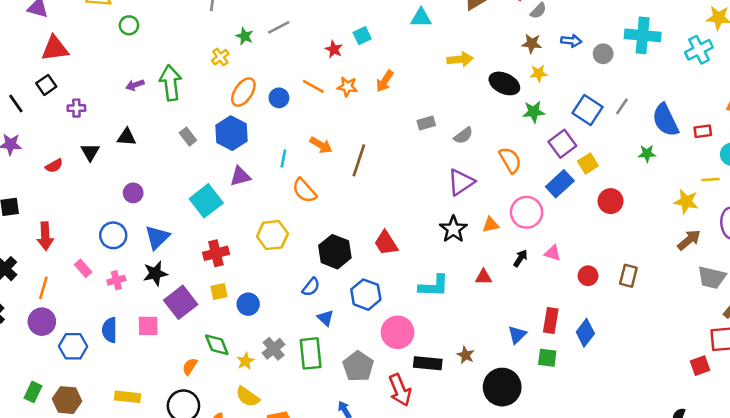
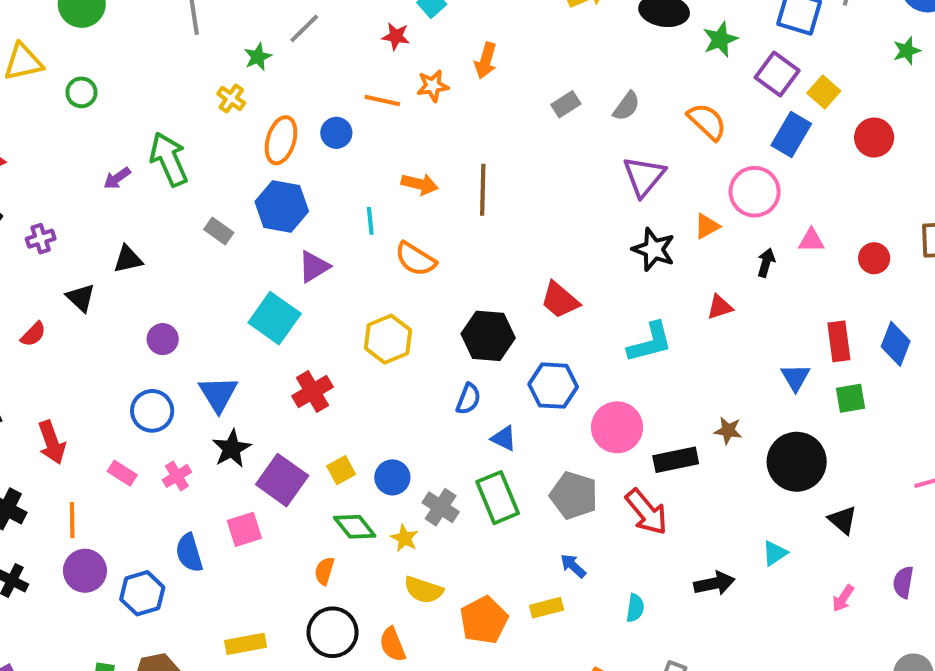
green star: (245, 36) -> (258, 57), turned -30
yellow square: (219, 292) -> (341, 470), moved
blue circle: (248, 304) -> (392, 477), moved

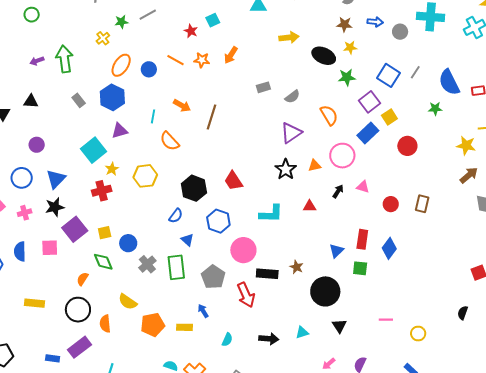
yellow star: (404, 538) -> (112, 169), moved

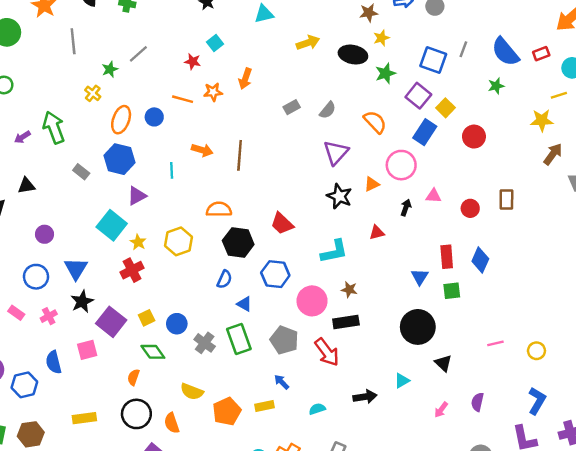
orange semicircle: (170, 141) -> (219, 209), moved, turned 145
brown star: (297, 267) -> (349, 290), moved
cyan semicircle: (227, 340) -> (317, 409), turned -120

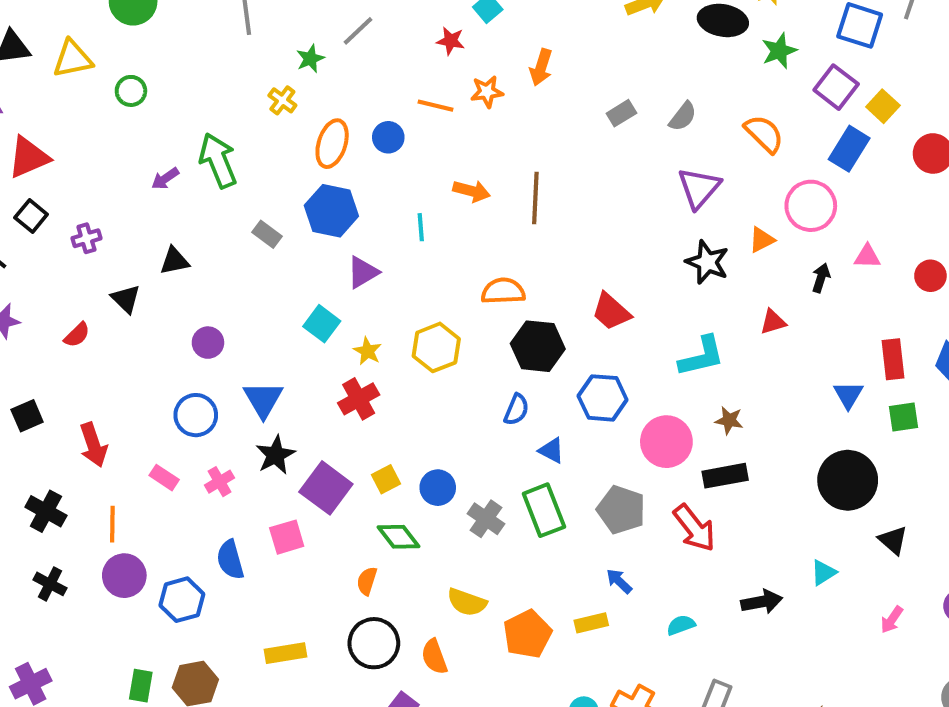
cyan square: (112, 225) -> (322, 324), size x0.7

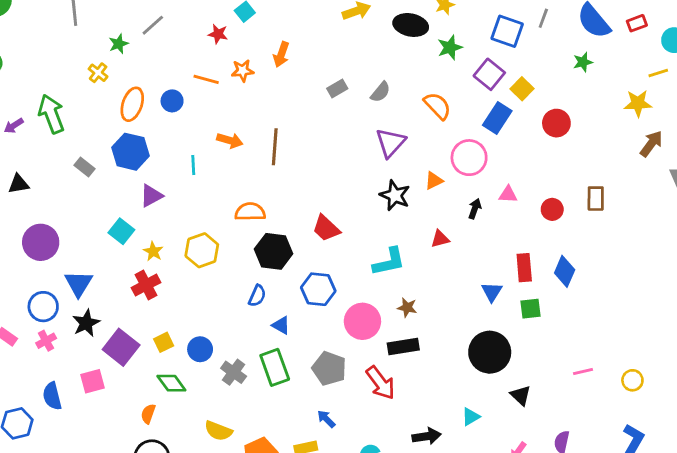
purple circle: (208, 343) -> (41, 242), size x1.6
blue circle: (196, 415) -> (43, 307), moved

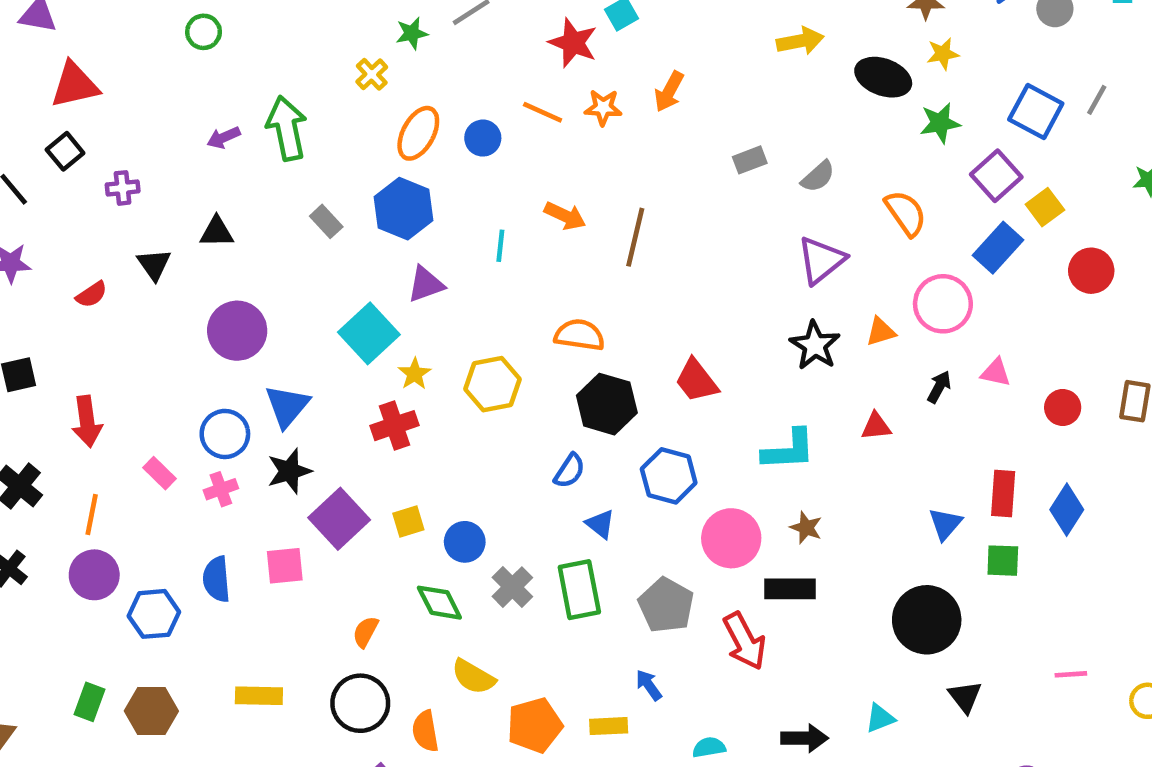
red star: (218, 34) -> (573, 43), size x1.5
cyan square: (121, 231) -> (369, 333), size x1.4
green diamond: (171, 383) -> (439, 603), moved

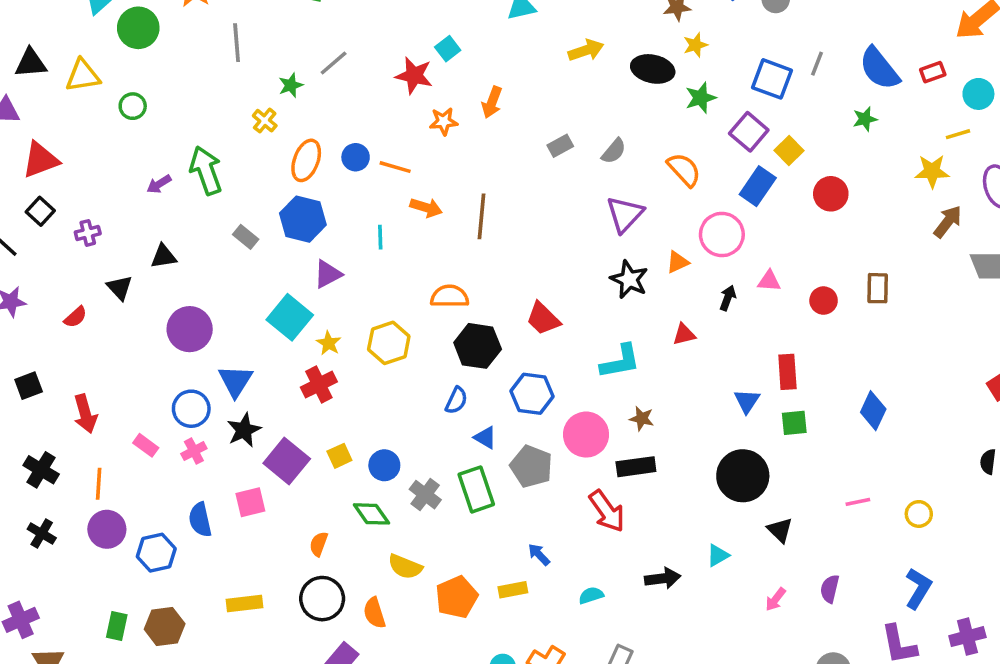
orange line: (543, 112) -> (395, 167), moved
blue diamond: (1067, 510) -> (873, 411), moved
gray pentagon: (666, 605) -> (531, 466), moved

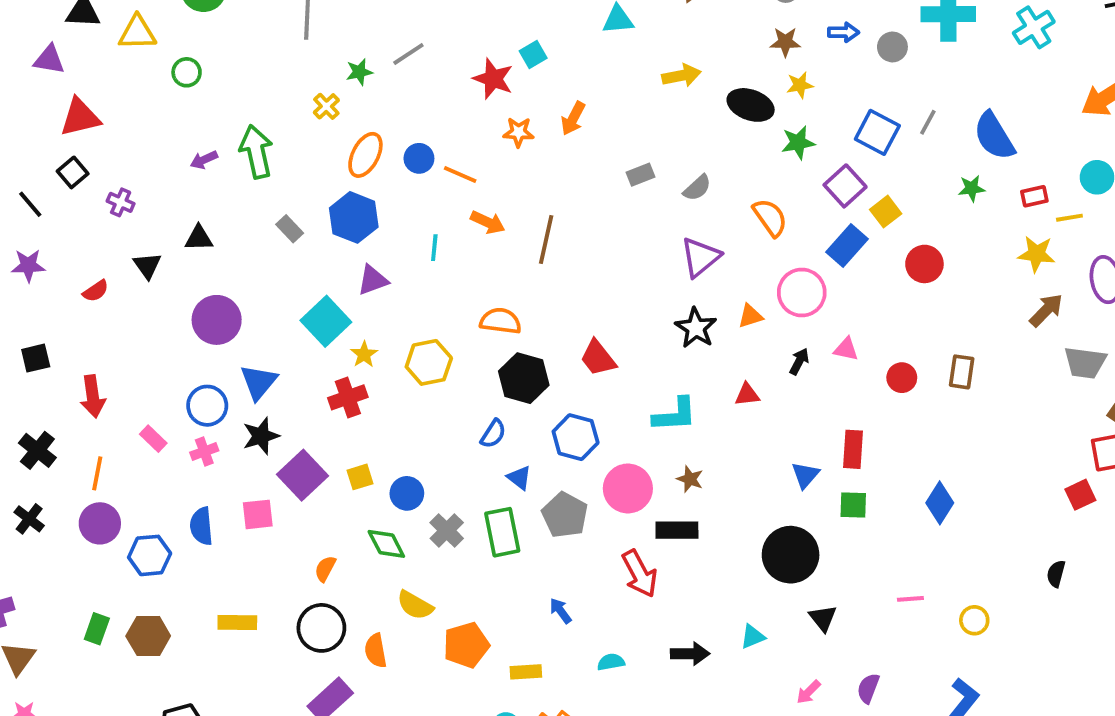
red rectangle: (933, 72) -> (1034, 196), moved
purple cross: (88, 233) -> (121, 202), turned 30
yellow rectangle: (513, 590) -> (526, 672), moved

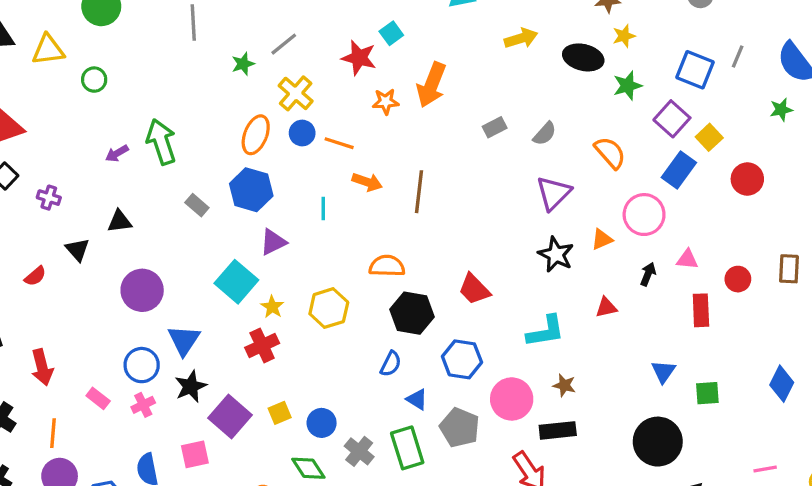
yellow cross: (326, 106) -> (296, 93), moved, size x1.5
orange arrow: (573, 118) -> (431, 85), size x1.5
red rectangle: (853, 449) -> (701, 310), moved

